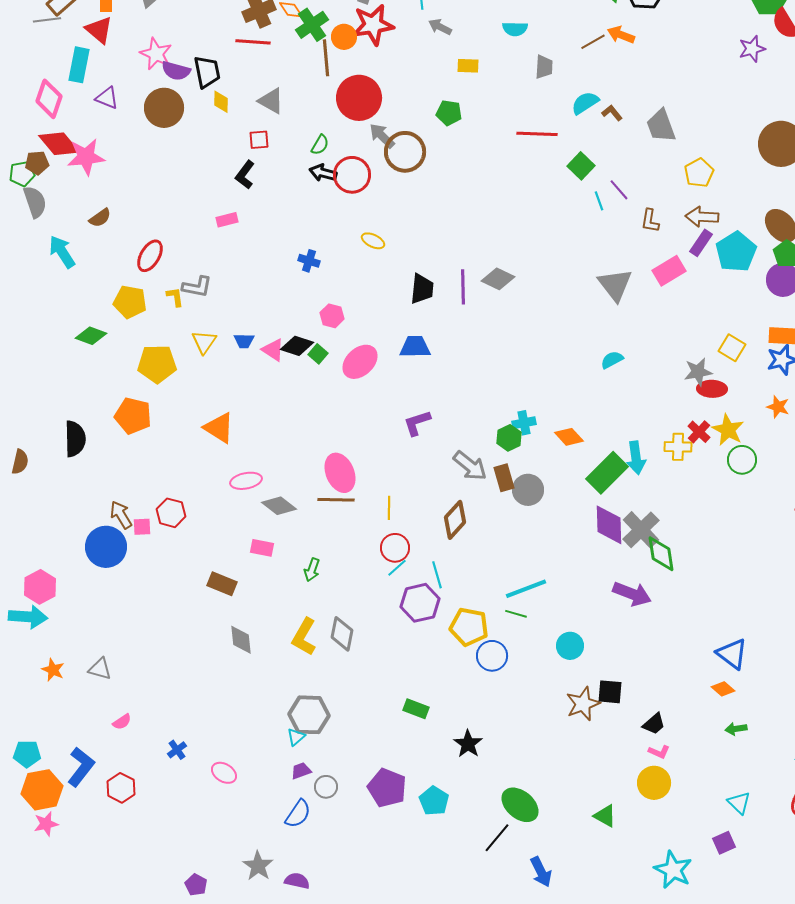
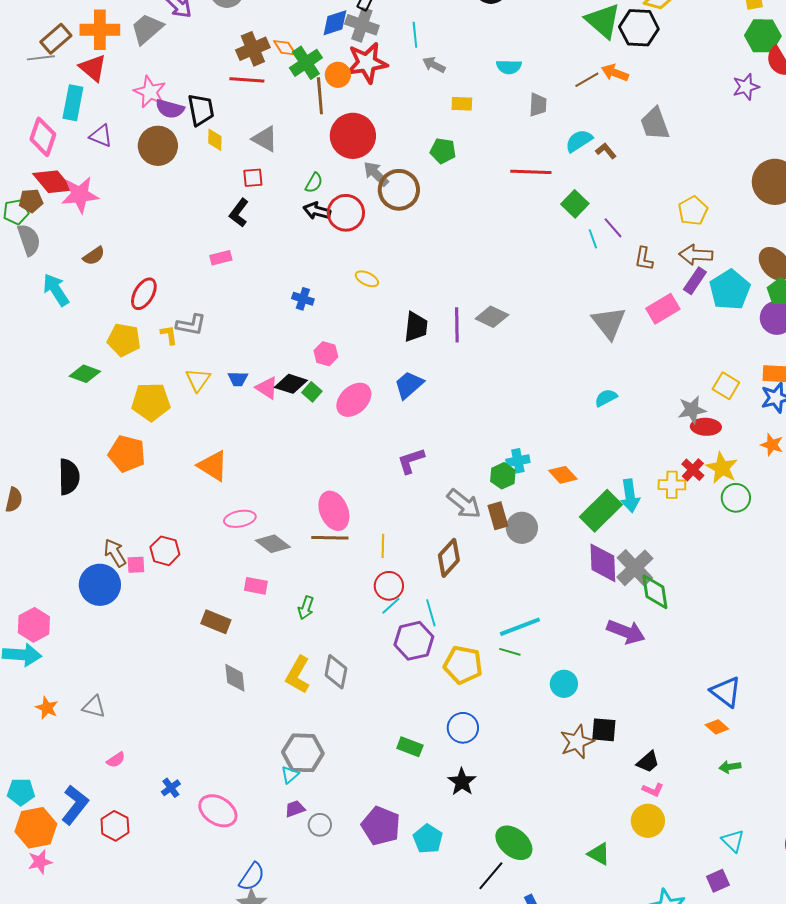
gray trapezoid: (661, 126) -> (655, 124), moved
blue trapezoid: (415, 347) -> (409, 385), turned -40
blue circle: (492, 656) -> (463, 728), moved
pink ellipse: (224, 773) -> (218, 811), size x1.5
blue semicircle: (298, 814) -> (252, 877), moved

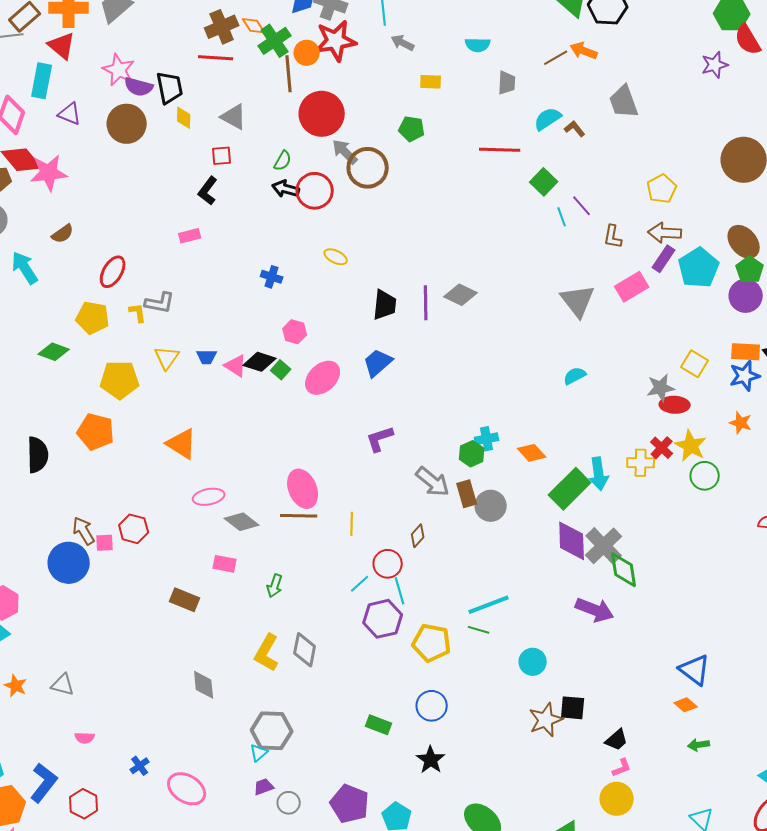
brown diamond: (449, 558) -> (418, 536), size x0.6
red circle: (389, 586) -> (388, 564), moved
gray diamond: (235, 678) -> (204, 685), moved
pink semicircle: (116, 760) -> (85, 738), turned 36
pink L-shape: (653, 790) -> (622, 768), turned -45

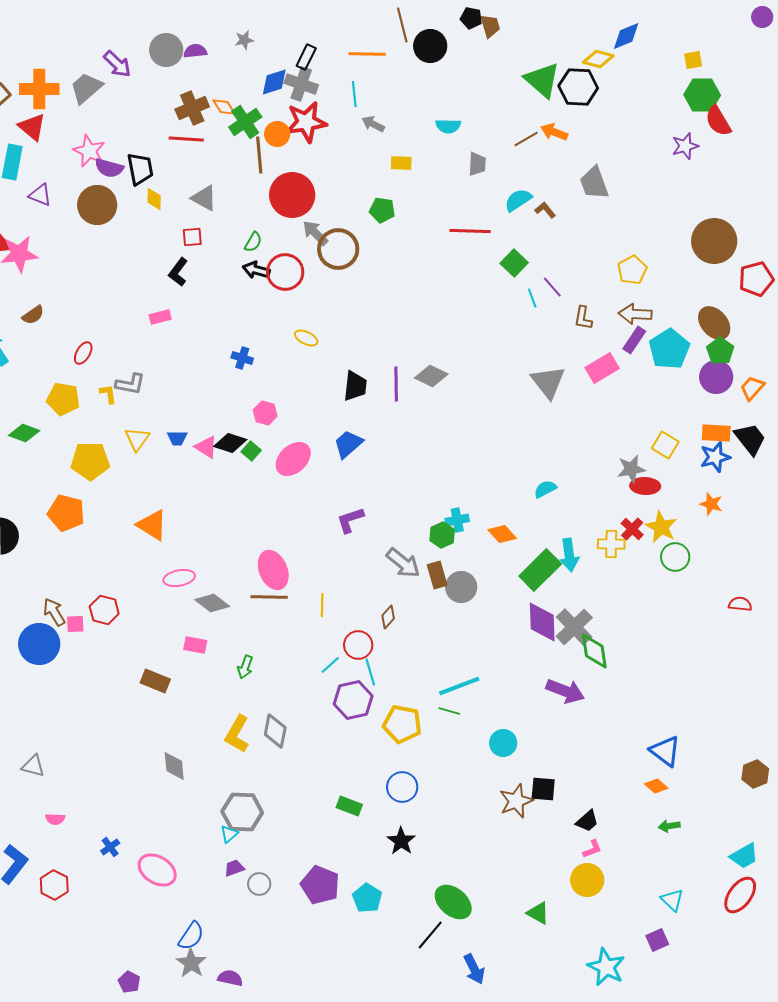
red ellipse: (113, 272) -> (83, 353), size x0.7
cyan semicircle: (575, 376) -> (545, 489), moved

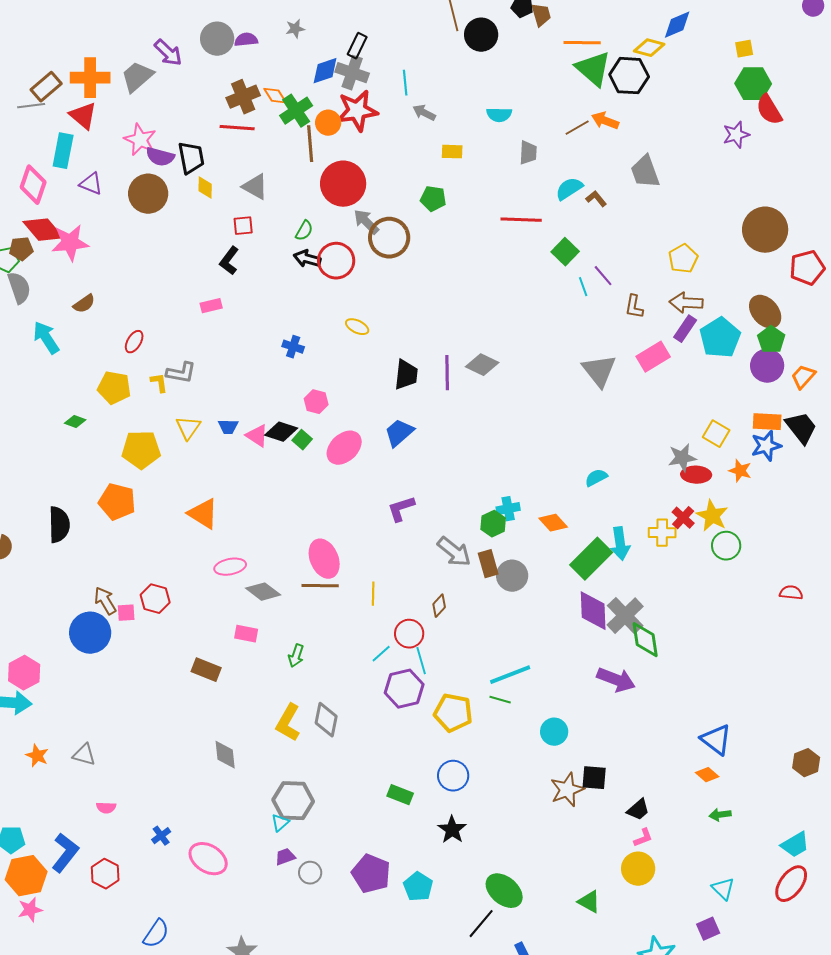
orange line: (367, 54) -> (582, 43), moved
green diamond: (24, 433) -> (75, 422), size x0.7
orange star: (711, 504) -> (740, 471), moved
blue semicircle: (191, 936) -> (156, 934), moved

